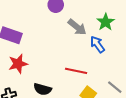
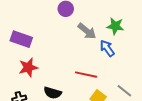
green star: (106, 22) -> (115, 26), turned -30

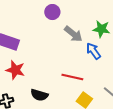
red star: (28, 67) -> (15, 70), turned 30

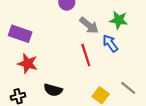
red line: (72, 77) -> (86, 55), moved, turned 60

